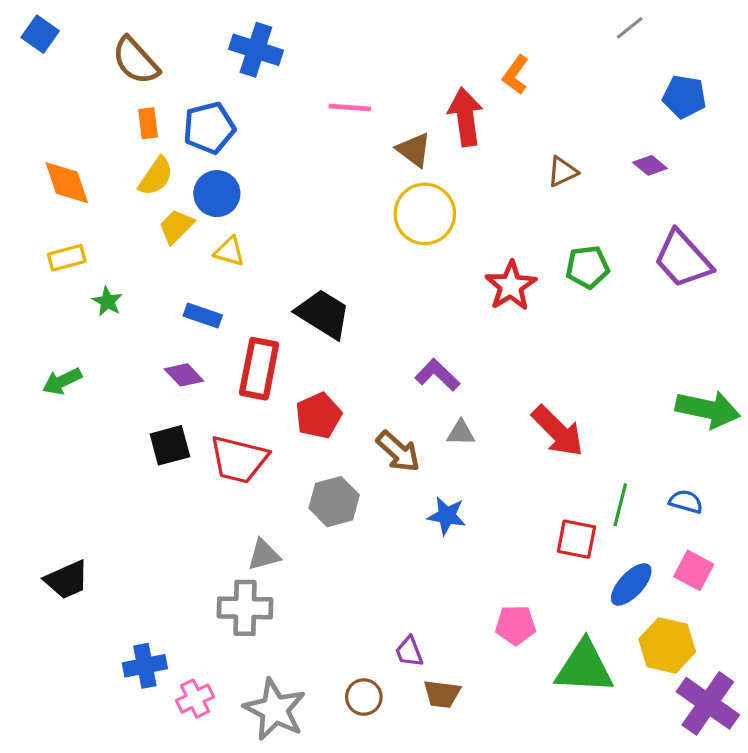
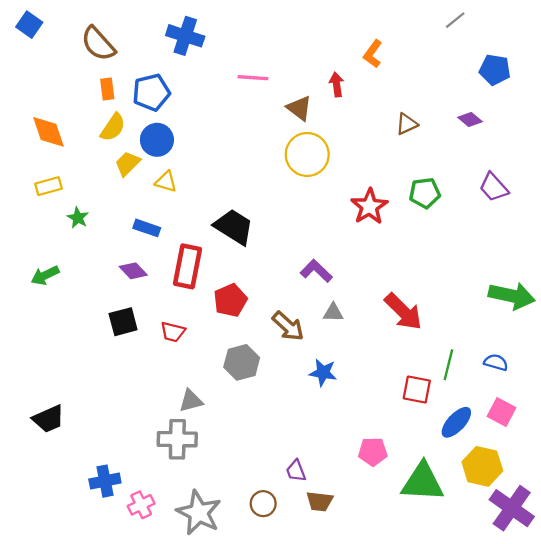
red arrow: (465, 117) -> (337, 84), size x0.6
purple trapezoid: (683, 259) -> (494, 187), size x0.7
red trapezoid: (239, 459) -> (173, 332), size x0.6

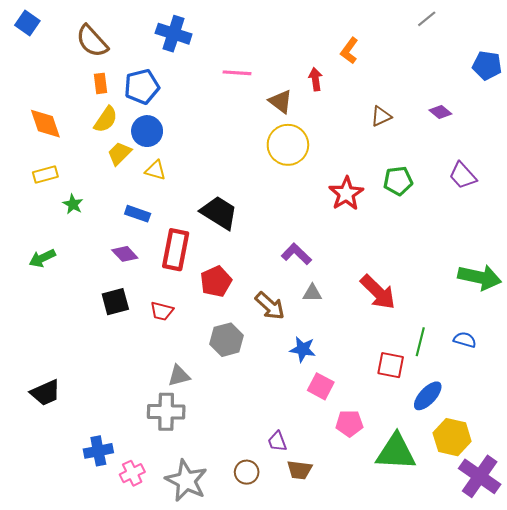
blue pentagon: (495, 70) -> (487, 65), moved
pink square: (502, 412) -> (321, 386), moved

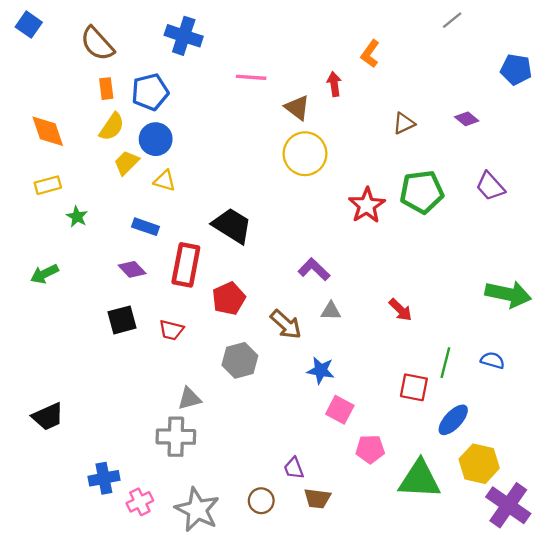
green pentagon: (398, 181) -> (422, 192), size x1.4
red arrow: (378, 292) -> (400, 310), size x0.6

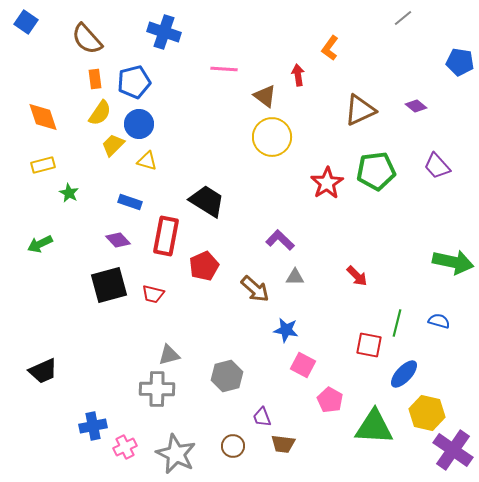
brown triangle: (404, 123) -> (360, 110), size x1.6
black square: (122, 320) -> (109, 285), size x1.4
gray hexagon: (240, 360) -> (227, 376), moved
pink pentagon: (370, 449) -> (330, 400), turned 30

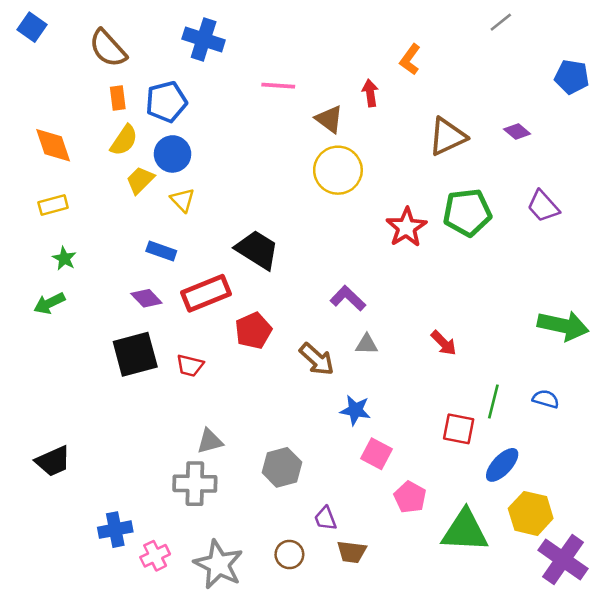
yellow triangle: (147, 161) -> (182, 200), turned 30
green star: (69, 193) -> (64, 258), moved
red rectangle: (166, 236) -> (206, 293), turned 57

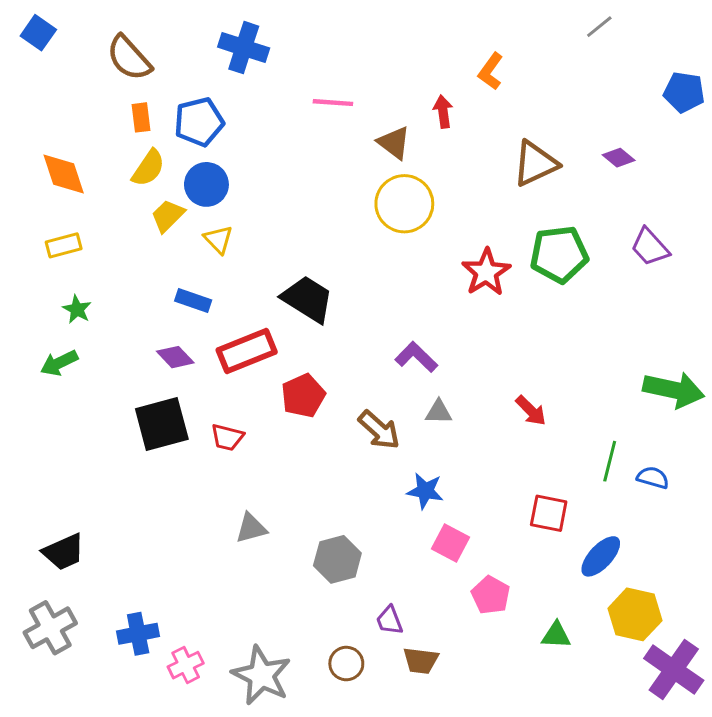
green line: (493, 401) -> (610, 461), moved
gray cross: (195, 484) -> (50, 628), moved, turned -30
green triangle: (465, 531) -> (556, 635), size x0.5

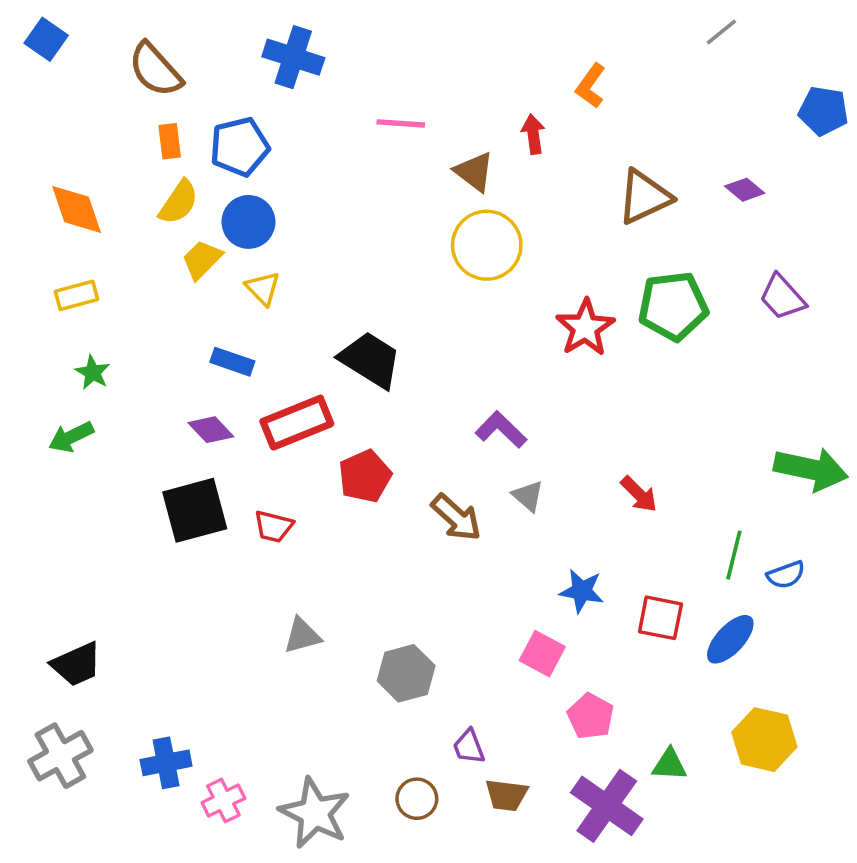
gray triangle: (439, 412) -> (528, 496), turned 40
blue semicircle: (653, 478) -> (786, 575), turned 144
blue star: (425, 491) -> (582, 591), moved
blue ellipse: (601, 556) -> (730, 639), moved
purple cross: (674, 669) -> (607, 806), moved

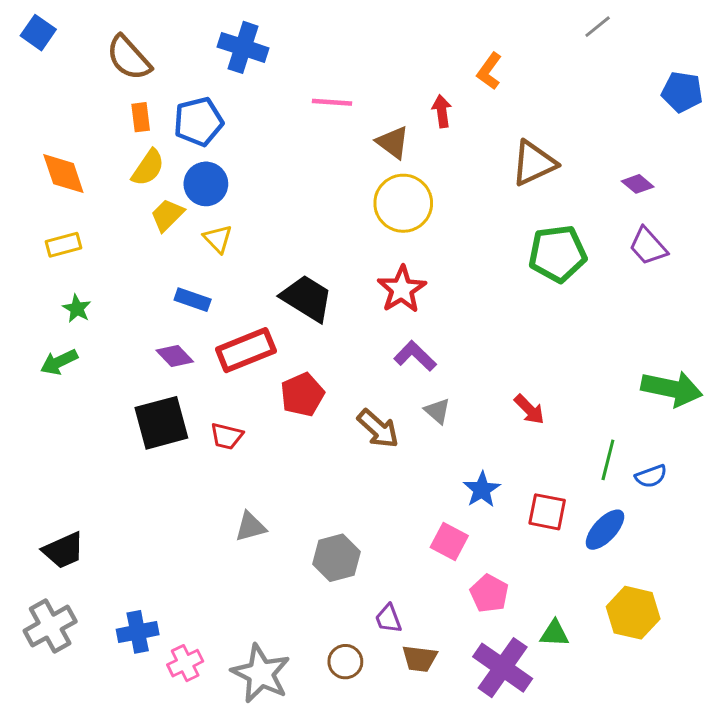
purple diamond: (745, 190) -> (638, 184), moved
red star: (585, 328) -> (402, 289), moved
blue star: (582, 591) -> (482, 490), turned 30

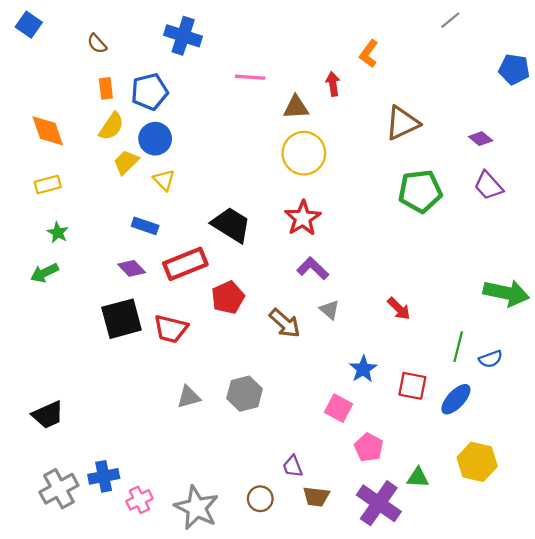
brown semicircle: (129, 58) -> (97, 44), size x0.6
brown triangle: (393, 142) -> (296, 107), turned -40
red trapezoid: (227, 436) -> (171, 329), size x1.4
gray hexagon: (336, 558) -> (245, 394), moved
gray cross: (50, 626) -> (59, 489), moved

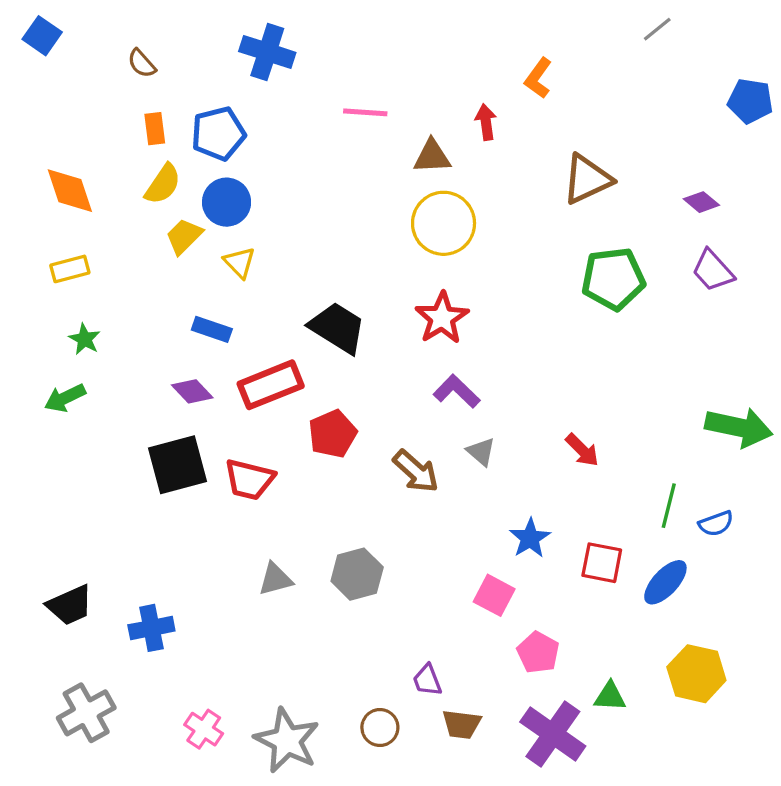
blue cross: (104, 476) -> (151, 628), moved
pink cross: (139, 500) -> (204, 729), turned -30

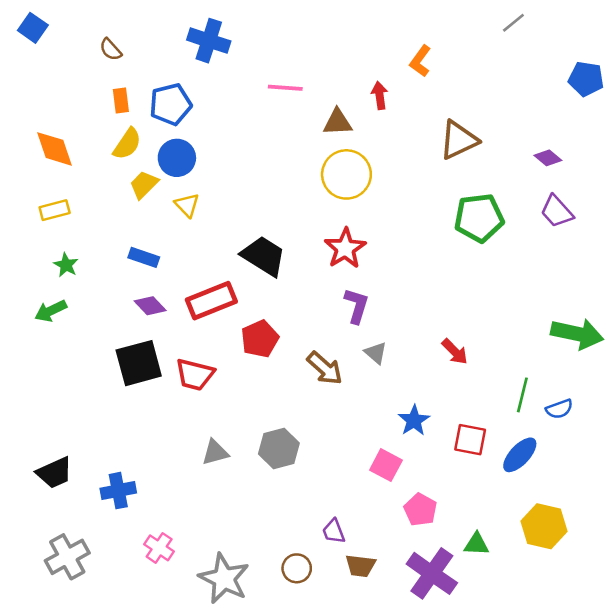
blue rectangle: (212, 329) -> (144, 257), moved
purple L-shape: (457, 391) -> (357, 306), turned 63
pink cross: (204, 729) -> (159, 548), moved

